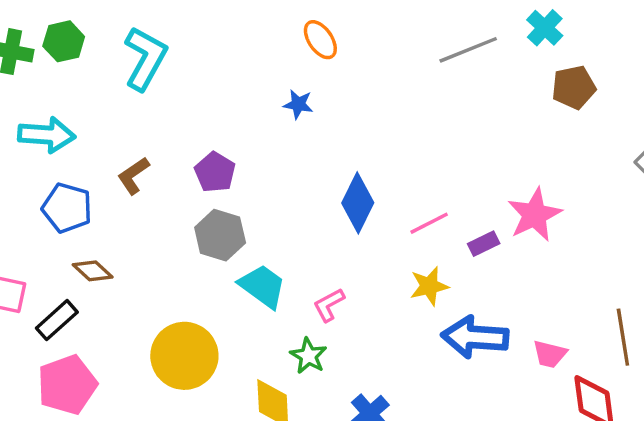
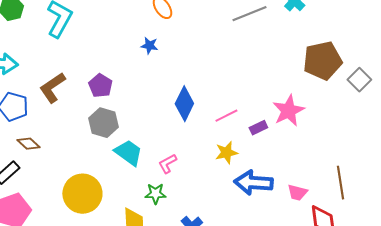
brown pentagon: (574, 87) -> (322, 61), moved, size x1.5
brown L-shape: (133, 176) -> (52, 88), size x1.4
green star: (308, 356) -> (155, 194), turned -30

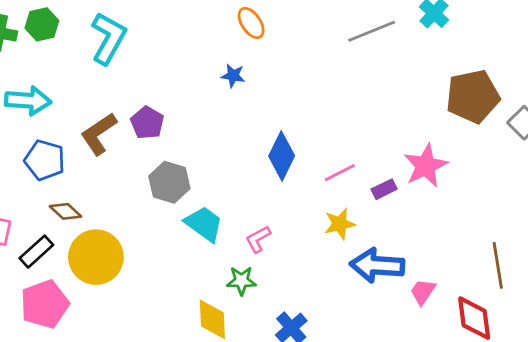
purple pentagon: (100, 86) -> (147, 123), moved
pink trapezoid: (297, 193) -> (423, 292), moved, turned 110
yellow circle: (82, 194) -> (96, 257), moved

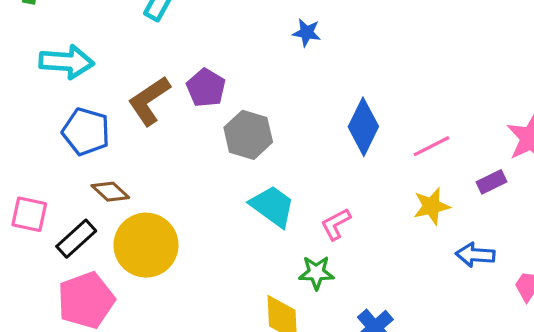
gray hexagon: (169, 182) -> (248, 135), moved
purple rectangle: (384, 189) -> (491, 182), moved
blue arrow: (377, 265) -> (475, 255), size x0.6

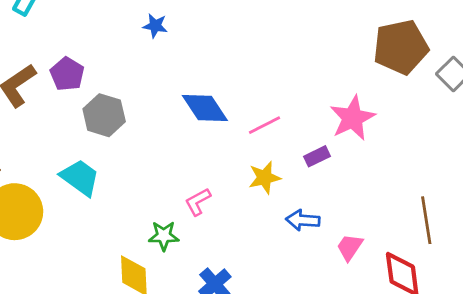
blue diamond: (363, 127) -> (205, 108), turned -60
cyan trapezoid: (273, 206) -> (80, 178), moved
pink L-shape: (336, 224) -> (198, 202), moved

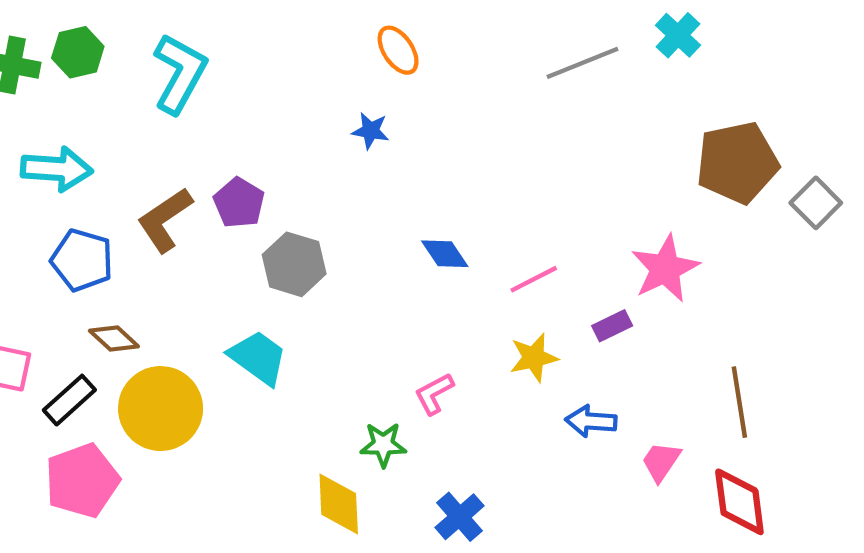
blue diamond: (205, 108) -> (445, 254), size x0.7
brown line: (426, 220) -> (739, 402), moved

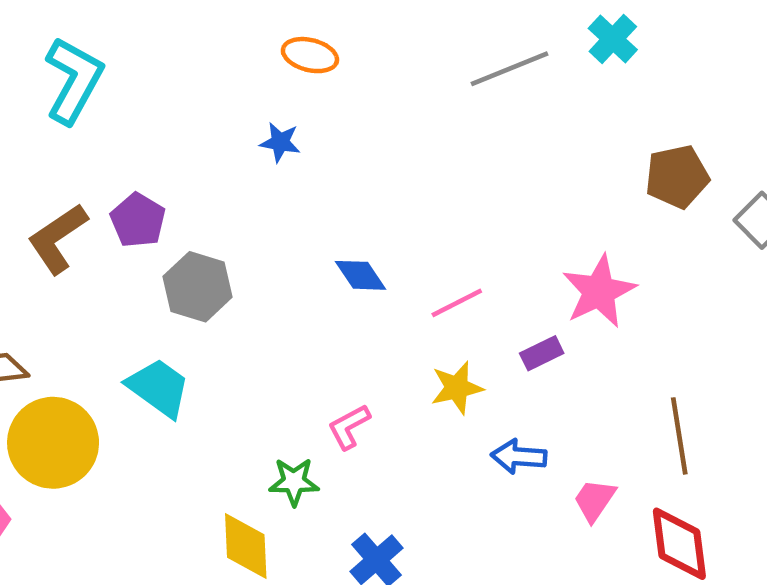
orange ellipse: (398, 50) -> (310, 55), turned -42
brown pentagon: (737, 163) -> (677, 177), size x0.7

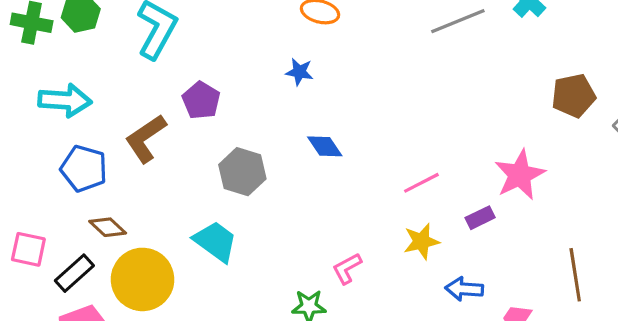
purple pentagon: (138, 220) -> (201, 100), moved
blue diamond: (360, 275) -> (325, 146), moved

